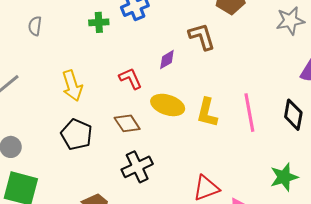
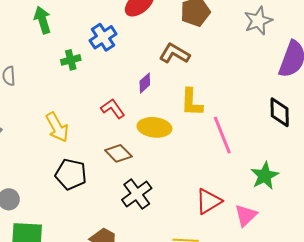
brown L-shape: (202, 37) -> (175, 54), turned -32
yellow L-shape: (207, 113) -> (192, 102), moved
pink line: (249, 113) -> (222, 135), moved
green star: (284, 177) -> (265, 176), moved

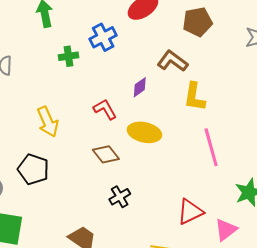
yellow L-shape: (192, 102) -> (194, 97), moved
black pentagon: (71, 174) -> (33, 169), moved
black cross: (137, 194) -> (120, 197), size x0.7

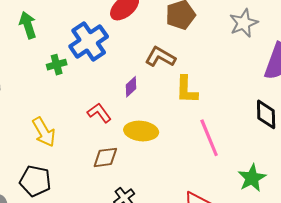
blue cross: (103, 37) -> (89, 41), size x1.4
brown diamond: (106, 154) -> (105, 157), turned -52

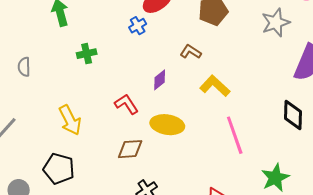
blue cross: (89, 41) -> (138, 26), moved, size x0.5
brown L-shape: (160, 57) -> (191, 52), size x0.7
yellow L-shape: (186, 90) -> (215, 86), turned 128

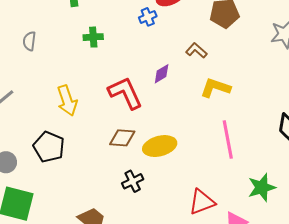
yellow L-shape: (215, 86) -> (215, 88), turned -32
red L-shape: (127, 104) -> (125, 93), size x1.5
yellow ellipse: (167, 125) -> (160, 146), moved, turned -32

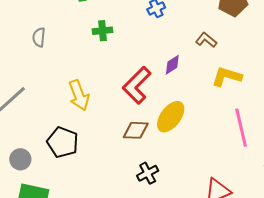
red L-shape: (125, 93) -> (137, 85), turned -108
yellow ellipse: (160, 146) -> (171, 117), moved, turned -36

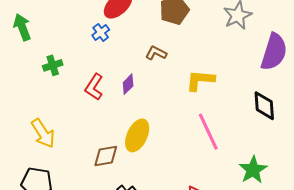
yellow L-shape: (227, 76) -> (200, 80), moved
red L-shape: (137, 85) -> (94, 87), moved, size x0.7

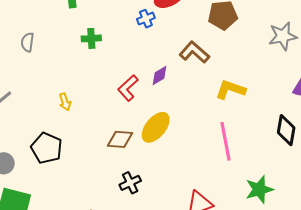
brown L-shape: (156, 53) -> (194, 52), size x1.4
red L-shape: (94, 87) -> (128, 88), moved
yellow arrow: (43, 133) -> (65, 102), size x0.6

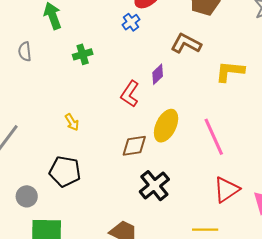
gray semicircle: (27, 42) -> (25, 52), moved
pink line: (225, 141) -> (214, 137), moved
black cross: (130, 183) -> (154, 186), size x1.4

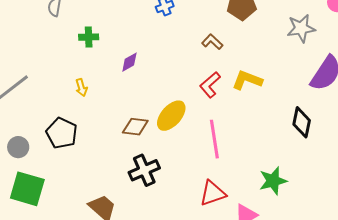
brown L-shape: (186, 44) -> (212, 42), size x0.7
green cross: (83, 54) -> (89, 37), moved
purple diamond: (158, 74) -> (129, 62), moved
red L-shape: (130, 94) -> (210, 85), moved

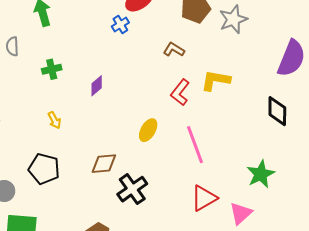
gray star: (301, 28) -> (233, 19), moved
yellow ellipse: (171, 116) -> (148, 130), size x0.7
brown diamond: (135, 127) -> (104, 164), moved

